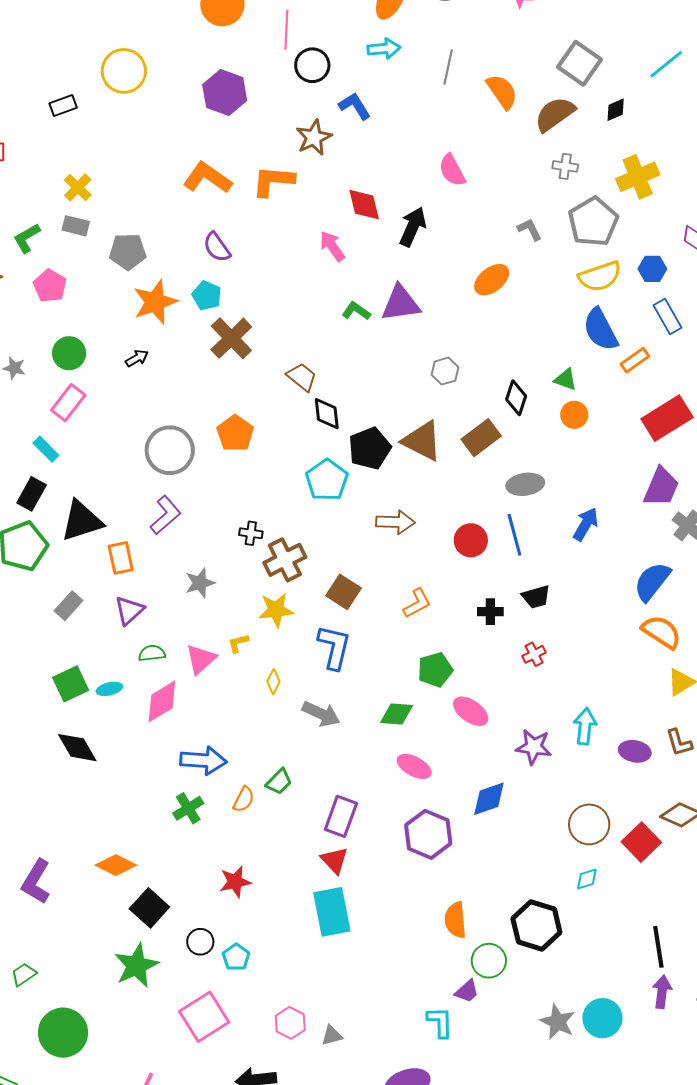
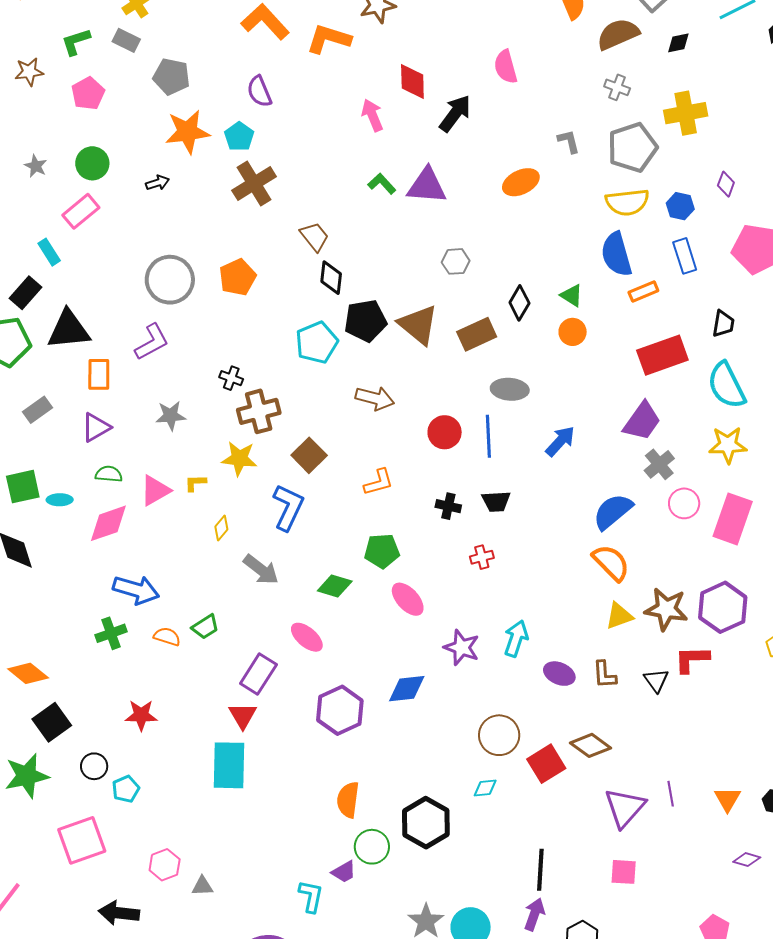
pink ellipse: (414, 766) -> (307, 637), moved
orange semicircle: (244, 799) -> (167, 637), turned -112

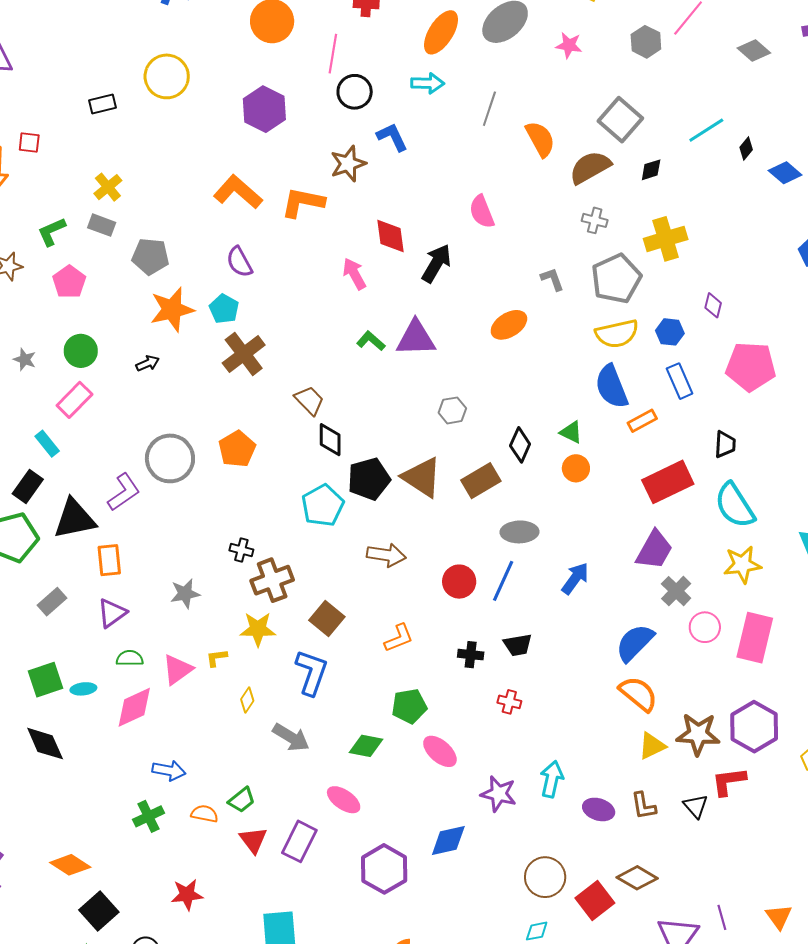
purple L-shape: (152, 342) -> (124, 492), moved
blue line: (488, 436) -> (503, 581), turned 33
red cross: (482, 557) -> (509, 702), turned 35
blue arrow: (136, 590) -> (169, 770), size x0.7
red triangle: (243, 716) -> (253, 840), moved

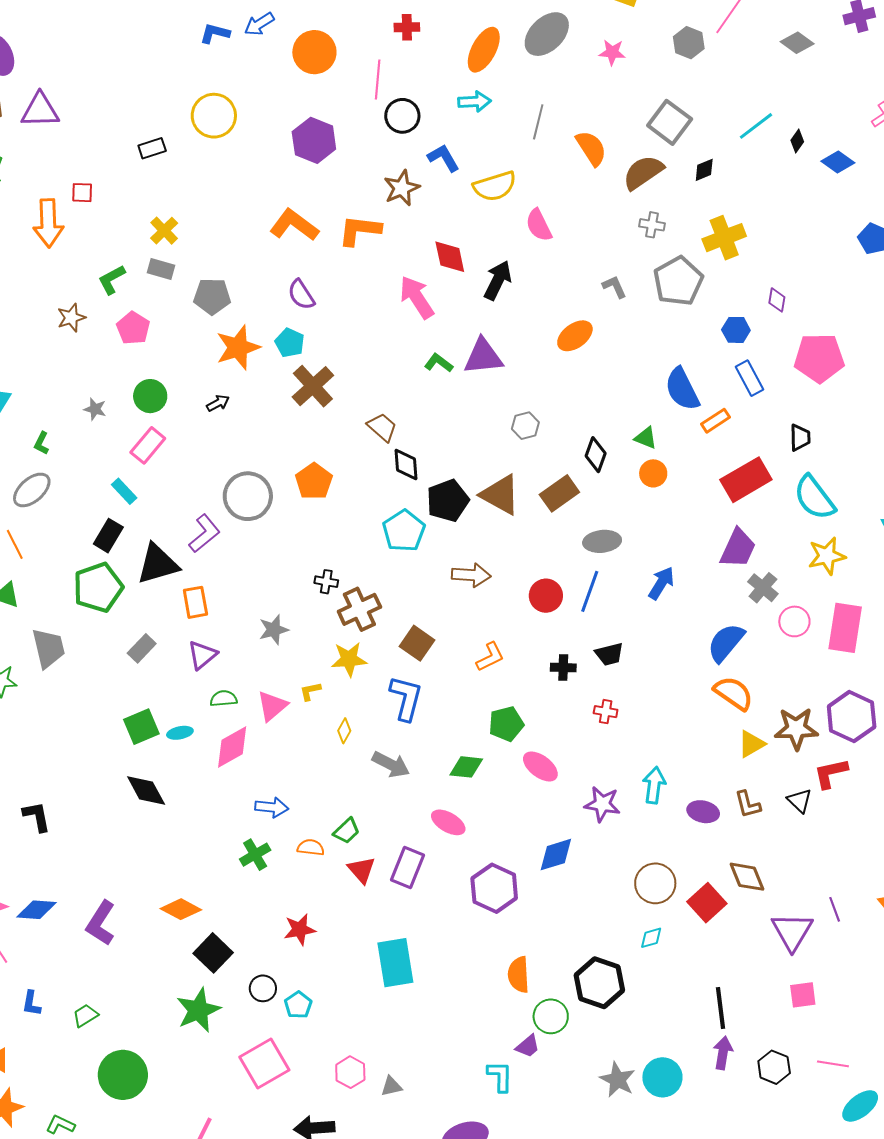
pink arrow: (354, 274) -> (417, 297), size x1.4
yellow semicircle: (617, 334) -> (495, 186), moved
brown diamond: (637, 878) -> (747, 877), turned 42

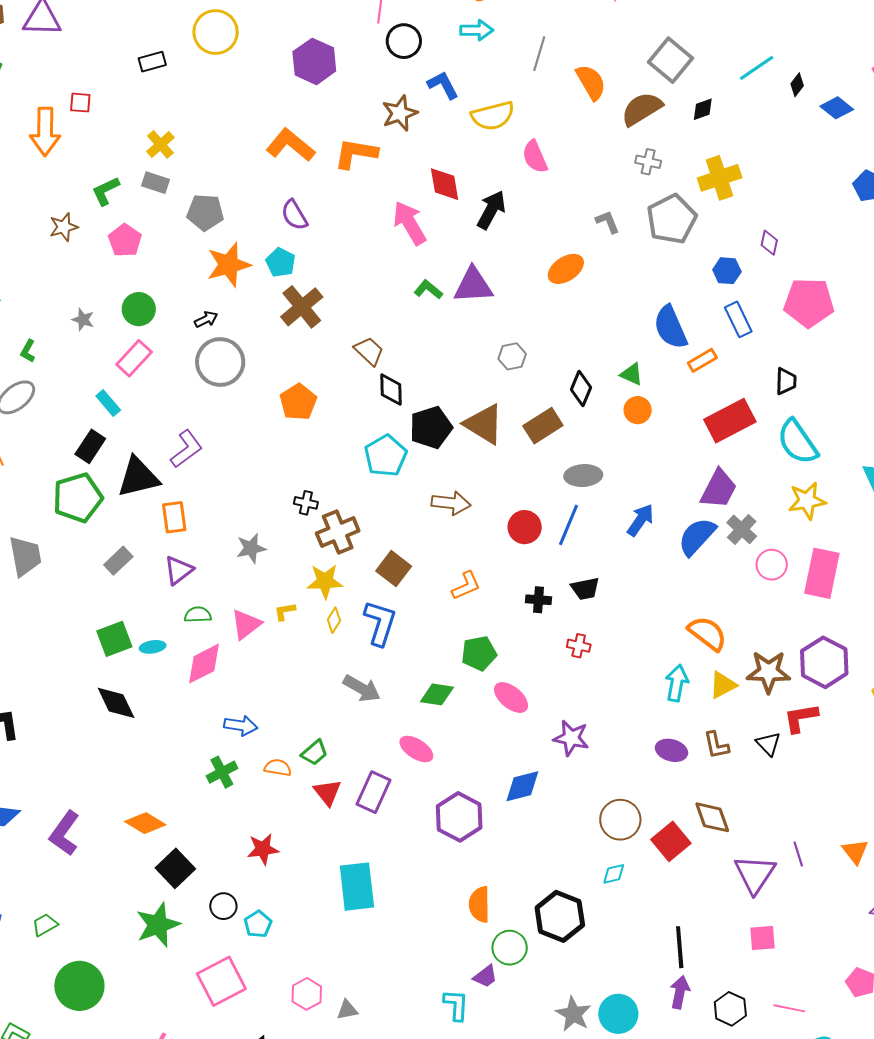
gray circle: (248, 496) -> (220, 362), moved
blue semicircle: (726, 643) -> (697, 537), moved
yellow diamond: (344, 731) -> (334, 620), moved
cyan arrow: (654, 785) -> (677, 683), moved

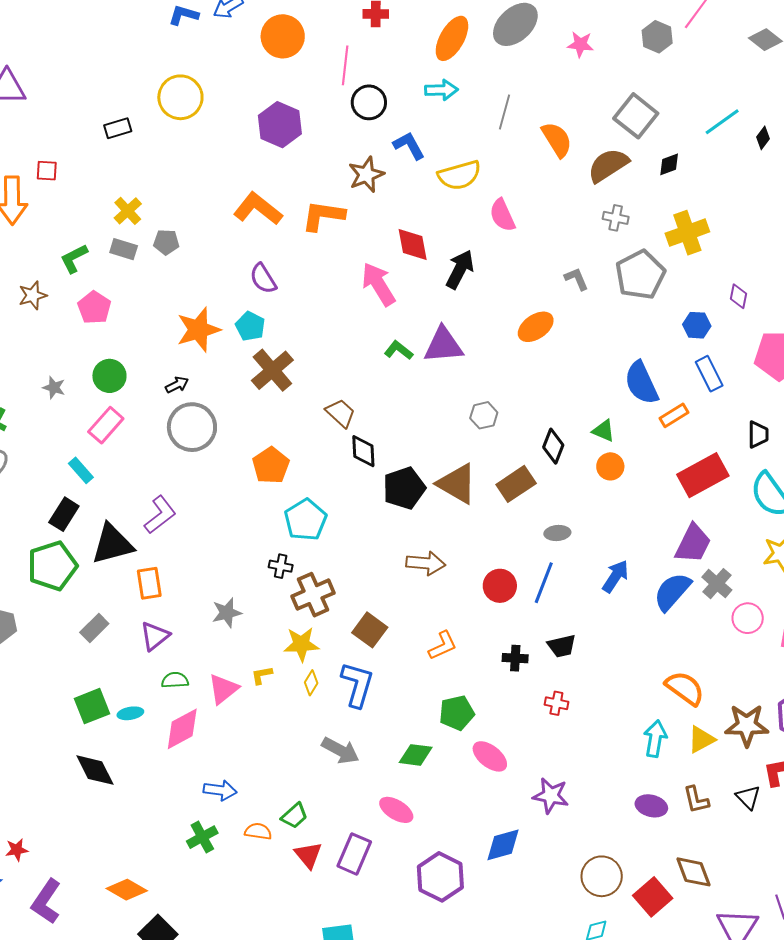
gray pentagon: (205, 212) -> (166, 242), moved, size x0.7
cyan pentagon: (386, 456) -> (305, 520), moved
gray ellipse: (583, 476) -> (557, 533), size x0.7
red star: (263, 849) -> (17, 850), moved, size x0.7

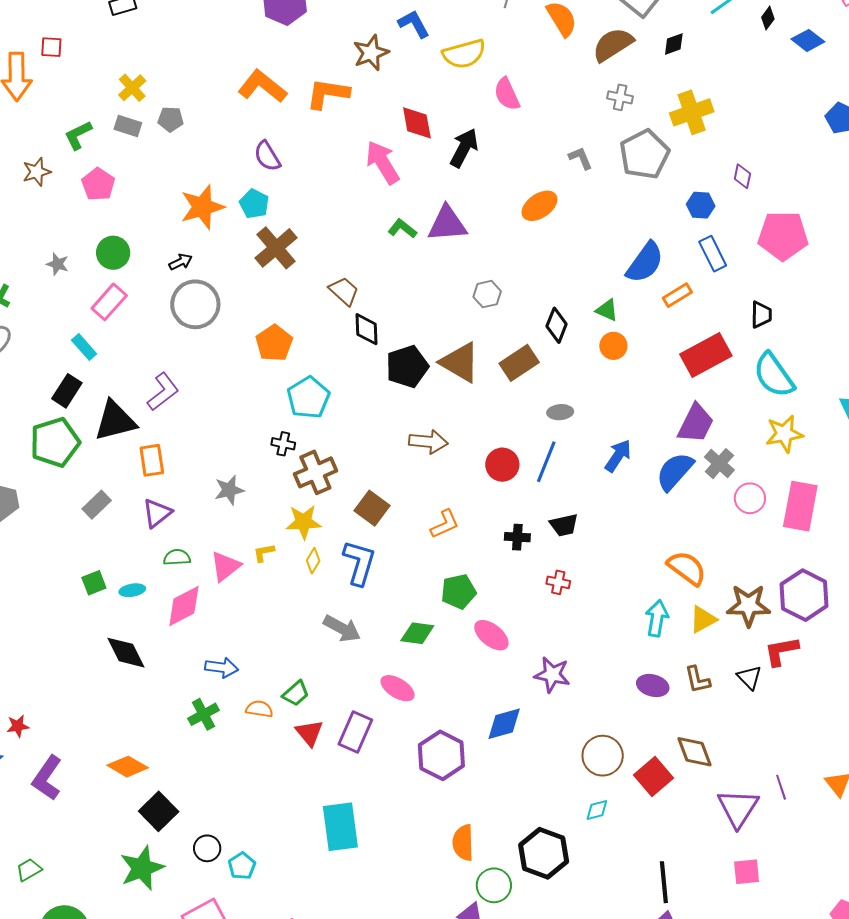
blue semicircle: (641, 383) -> (645, 262), turned -120
green square: (92, 706) -> (94, 583), size x0.7
black diamond: (95, 770) -> (126, 653), moved

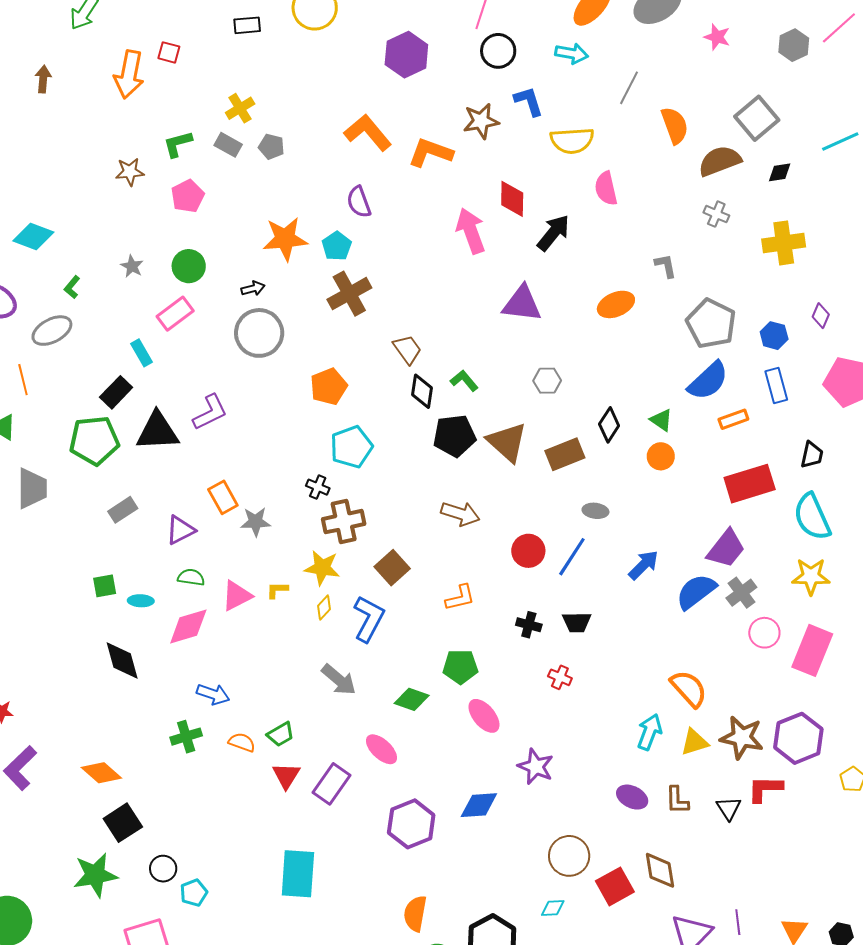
gray pentagon: (644, 154) -> (711, 324), moved, turned -30
green L-shape: (402, 229) -> (464, 381), moved
orange rectangle: (152, 460) -> (223, 497), moved, turned -32

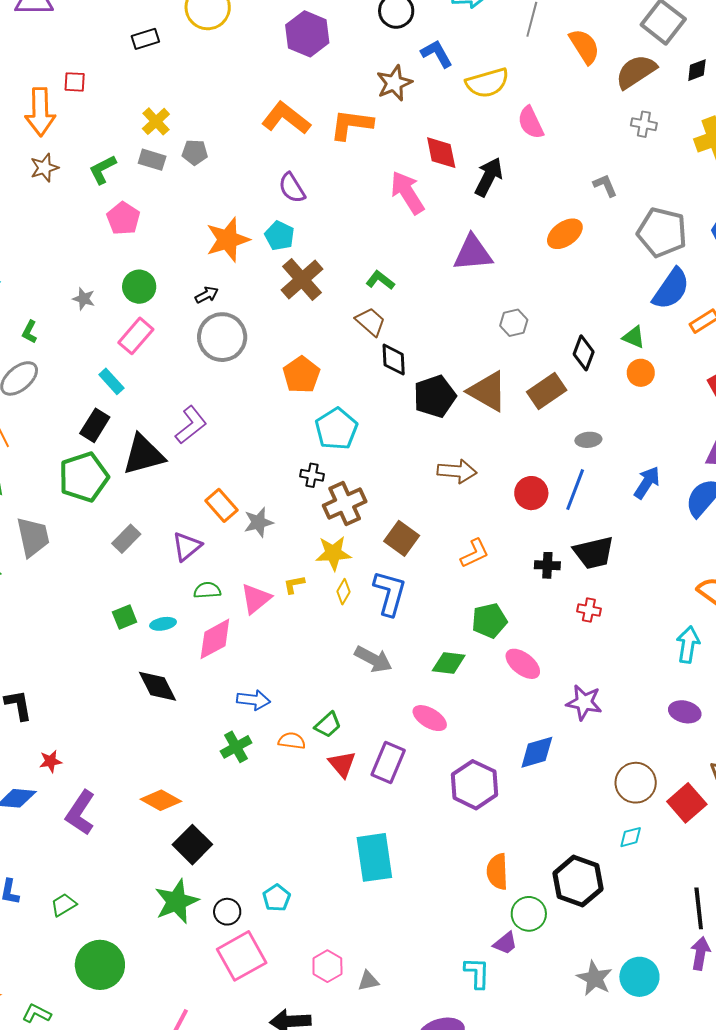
brown star: (130, 172) -> (44, 168), moved
green L-shape: (464, 381) -> (380, 280), moved
black trapezoid: (577, 622) -> (594, 553), size x1.4
black circle: (163, 869) -> (227, 912), moved

